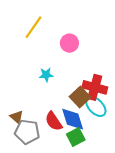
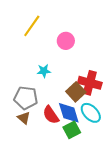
cyan ellipse: (96, 106) -> (91, 113), moved
brown triangle: (17, 117) -> (24, 118), moved
gray pentagon: (27, 132) -> (26, 98), moved

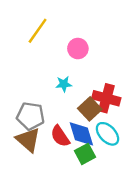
cyan star: (44, 71) -> (64, 84), moved
brown triangle: (24, 118) -> (28, 140), size x1.6

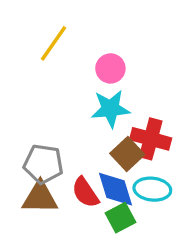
cyan star: (64, 84) -> (110, 109), moved, size x1.6
cyan ellipse: (107, 134) -> (152, 189), turned -40
brown triangle: (28, 140) -> (40, 198), turned -40

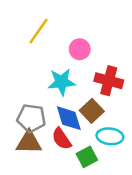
cyan star: (110, 109) -> (62, 82), moved
red cross: (151, 139) -> (109, 81), moved
blue diamond: (115, 189) -> (69, 118), moved

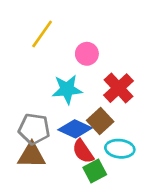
red cross: (109, 81) -> (119, 88), turned 32
blue diamond: (69, 118) -> (75, 129), turned -48
red semicircle: (62, 139) -> (83, 151), moved

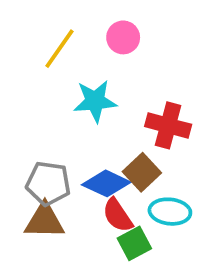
pink circle: (87, 54) -> (123, 37), moved
red cross: (119, 88) -> (168, 125), turned -32
cyan star: (67, 89) -> (95, 101), moved

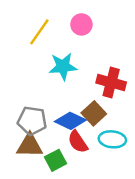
green square: (134, 243) -> (56, 160), moved

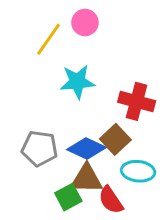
pink circle: (81, 24) -> (85, 23), moved
red semicircle: (78, 142) -> (111, 200), moved
brown triangle: (30, 146) -> (86, 179), moved

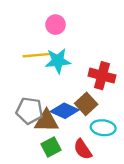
pink circle: (85, 23) -> (56, 25), moved
yellow line: (49, 39) -> (36, 55), moved, turned 50
brown triangle: (86, 179) -> (46, 121), moved

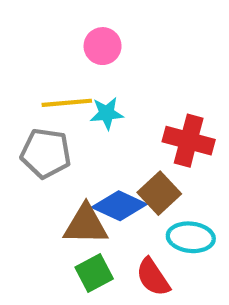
cyan star: (58, 61) -> (107, 113), size x0.7
gray pentagon: (29, 111) -> (46, 153), moved

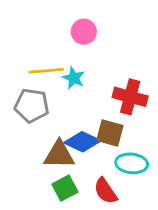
pink circle: (103, 46) -> (84, 32), moved
cyan star: (107, 113) -> (74, 78), turned 30
brown square: (159, 193) -> (110, 133), turned -32

